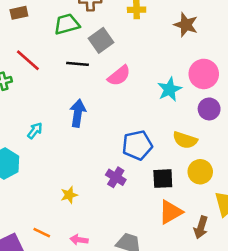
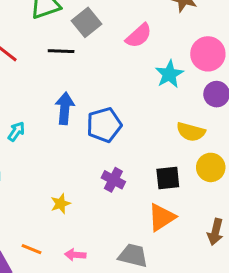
pink semicircle: (119, 76) -> (139, 36), moved
blue pentagon: (137, 145) -> (104, 125), moved
orange triangle: (171, 212) -> (162, 217), moved

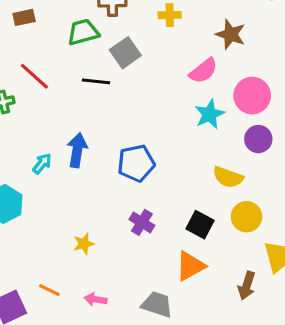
pink semicircle: (139, 36) -> (203, 71), moved
blue arrow: (65, 108) -> (77, 150), moved
black square: (168, 178) -> (200, 225), turned 30

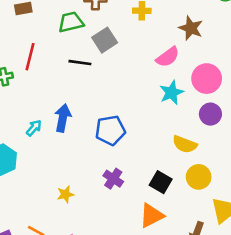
red line: (34, 76) -> (30, 57), turned 60

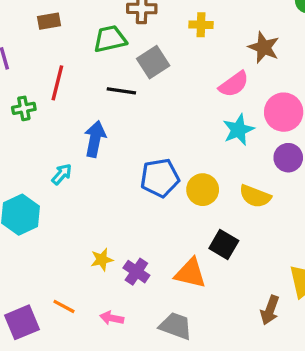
blue arrow: (63, 118) -> (95, 139), moved
yellow circle: (199, 177) -> (203, 190), moved
purple cross: (113, 179) -> (136, 272), moved
orange triangle: (152, 216) -> (190, 273), moved, turned 40

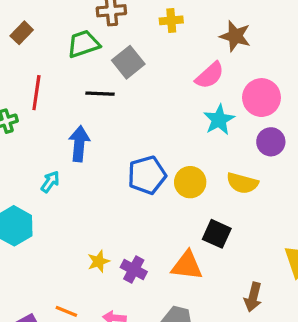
brown rectangle: (49, 21) -> (22, 33), turned -30
brown arrow: (270, 310) -> (253, 297), moved

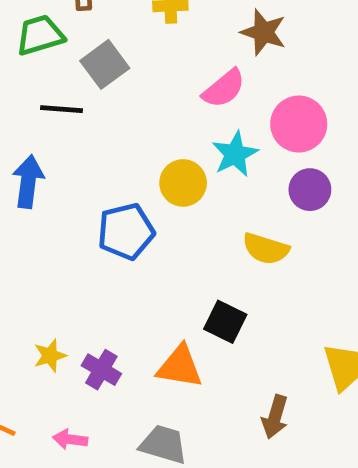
yellow circle: (190, 182) -> (183, 183), moved

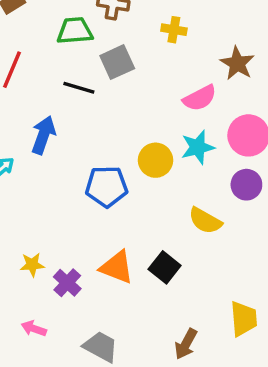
orange triangle: (180, 367) -> (117, 267), moved

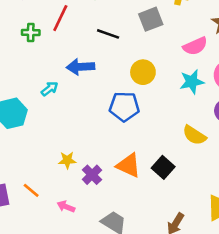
gray square: (117, 62) -> (151, 19), moved
blue arrow: (43, 135) -> (81, 67), turned -116
yellow circle: (156, 160) -> (143, 72), moved

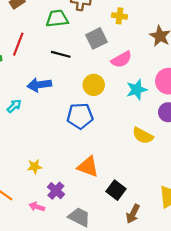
pink semicircle: (195, 46) -> (121, 59), moved
black square: (163, 167) -> (116, 190), moved
purple cross: (92, 175) -> (56, 191), moved

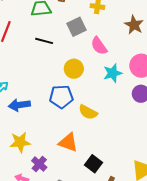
pink semicircle: (121, 59) -> (99, 46), turned 84
blue arrow: (39, 85) -> (19, 105), moved
yellow semicircle: (143, 136) -> (88, 112), moved
yellow star: (35, 167) -> (20, 142), size x1.5

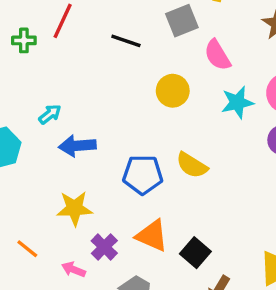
blue pentagon: (61, 97) -> (143, 175), moved
orange triangle: (68, 142) -> (152, 236), moved

